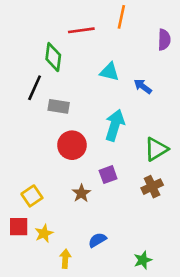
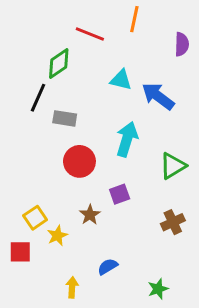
red line: (81, 30) -> (90, 34), turned 30
green diamond: (53, 57) -> (59, 64), turned 48
blue arrow: (143, 86) -> (158, 96), size x1.6
brown cross: (152, 187) -> (173, 222), moved
yellow star: (44, 233) -> (57, 236), moved

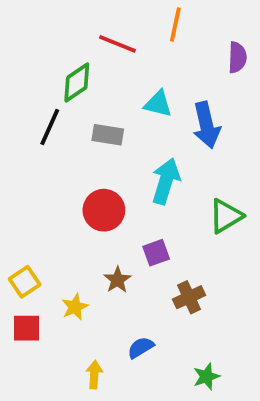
blue arrow: (158, 96) -> (206, 125), turned -140
gray rectangle: (65, 118) -> (108, 135), moved
yellow square: (35, 218) -> (25, 282), moved
brown cross: (173, 222) -> (189, 297), moved

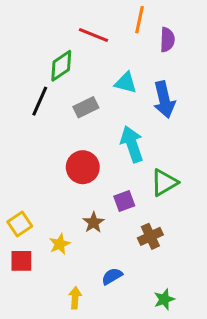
purple semicircle: (237, 57) -> (167, 40), moved
gray rectangle: (108, 135) -> (86, 107), turned -35
cyan arrow: (166, 181) -> (132, 144), turned -36
green triangle: (226, 216) -> (164, 183), moved

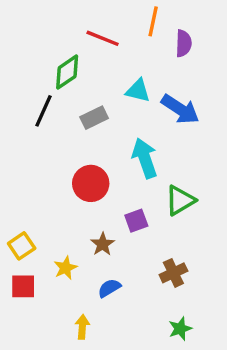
blue arrow: (164, 100) -> (180, 109), turned -44
brown cross: (150, 236) -> (173, 273), moved
blue semicircle: (112, 276) -> (109, 288), moved

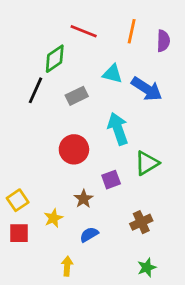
orange line: (153, 21) -> (132, 31), moved
purple semicircle: (184, 43) -> (163, 41), moved

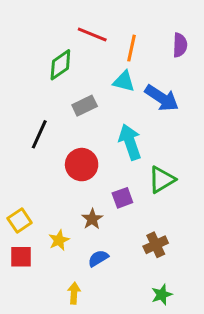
orange line: (132, 31) -> (131, 48), moved
black line: (35, 90) -> (39, 134), moved

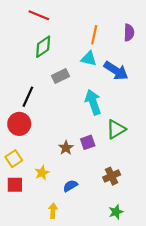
red line: (92, 34) -> (39, 15), moved
red circle: (82, 165) -> (19, 124), moved
brown star: (92, 219) -> (66, 148), moved

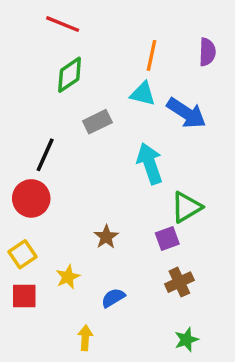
purple square: (88, 142) -> (167, 239), moved

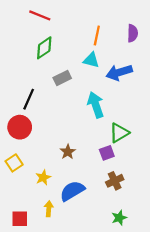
blue arrow: (186, 113) -> (119, 72), turned 130
red square: (24, 296) -> (20, 219), moved
blue semicircle: (113, 298) -> (72, 191), size x1.6
yellow arrow: (85, 338) -> (49, 209), moved

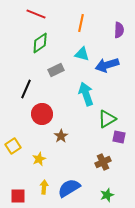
orange line: (97, 36) -> (81, 23), moved
red circle: (20, 127) -> (42, 114), moved
purple square: (107, 153) -> (119, 137), moved, turned 32
blue semicircle: (72, 191) -> (69, 188), moved

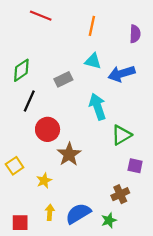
green diamond: (40, 43) -> (21, 70), moved
brown star: (61, 136) -> (69, 154), size x1.5
purple square: (119, 137) -> (135, 166), moved
brown cross: (103, 162) -> (120, 194), moved
green star: (107, 195) -> (109, 220), moved

